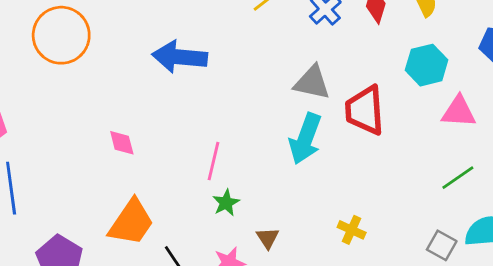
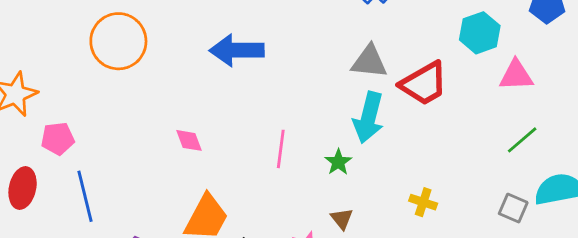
red trapezoid: (365, 110) -> (424, 84), turned -110
green star: (226, 203) -> (338, 162), moved

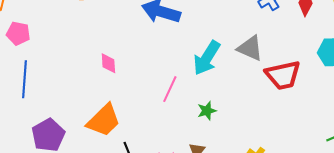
cyan arrow: (369, 118) -> (207, 58), moved

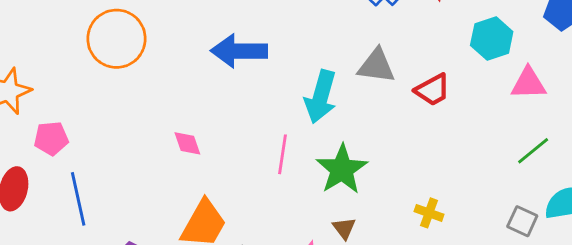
red trapezoid: (283, 75) -> (433, 90), size x0.7
green star: (207, 111) -> (342, 169), size x1.8

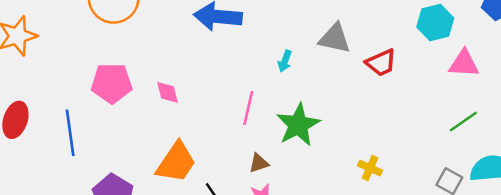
cyan arrow: (321, 97) -> (285, 61), size x0.5
pink pentagon: (51, 138) -> (112, 83), moved, size x1.4
brown triangle: (344, 228) -> (259, 163), moved, turned 45

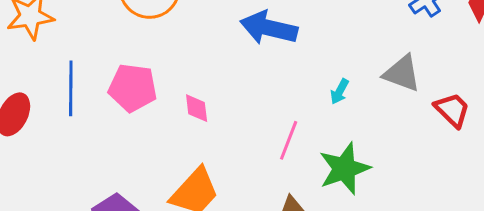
red trapezoid: (381, 63) -> (452, 110), turned -120
blue line: (70, 133) -> (71, 88), moved

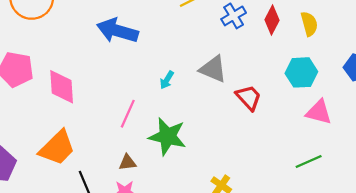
pink diamond: (197, 108) -> (62, 87), size x1.6
green star: (344, 169) -> (167, 136), turned 30

